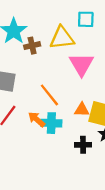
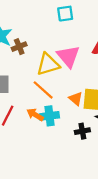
yellow triangle: (62, 38) -> (48, 64), moved
orange triangle: (82, 110) -> (76, 99), turned 48

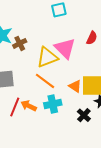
orange arrow: (35, 115) -> (29, 106), moved
black cross: (82, 131) -> (84, 115), turned -32

